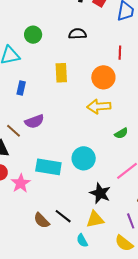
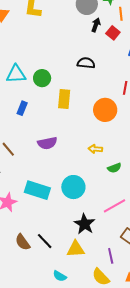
green circle: (33, 35) -> (42, 78), moved
yellow arrow: (99, 106) -> (95, 149), moved, size x0.6
purple semicircle: (34, 121) -> (47, 143), moved
cyan semicircle: (82, 241) -> (60, 276), moved, turned -40

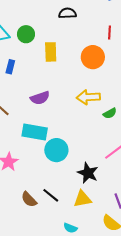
yellow arrow: (95, 149) -> (88, 97), size x1.6
cyan circle: (73, 187) -> (56, 150), moved
cyan rectangle: (37, 190) -> (35, 132), moved

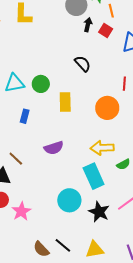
black semicircle: (67, 13) -> (83, 64), turned 48
cyan rectangle: (35, 132) -> (94, 176), moved, turned 55
black star: (88, 173) -> (99, 212), moved

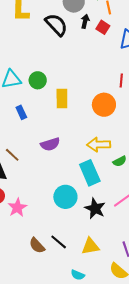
black semicircle: (83, 64) -> (56, 25), moved, size x1.4
blue rectangle: (25, 116) -> (21, 112), turned -40

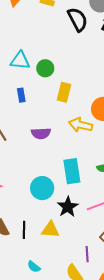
yellow arrow: (99, 145) -> (81, 125), moved
black line: (59, 242) -> (24, 230), turned 36
yellow triangle: (90, 246) -> (50, 230), moved

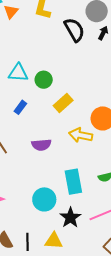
yellow rectangle: (64, 92) -> (63, 103), turned 36
blue rectangle: (21, 95) -> (20, 107), turned 48

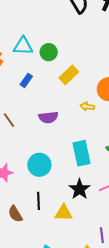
yellow arrow: (81, 135) -> (87, 107), size x0.6
cyan circle: (44, 199) -> (39, 165), moved
black line: (27, 242) -> (38, 201), moved

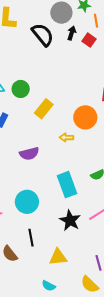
yellow triangle: (64, 213) -> (58, 257), moved

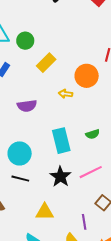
black line: (31, 238) -> (20, 179), moved, turned -72

